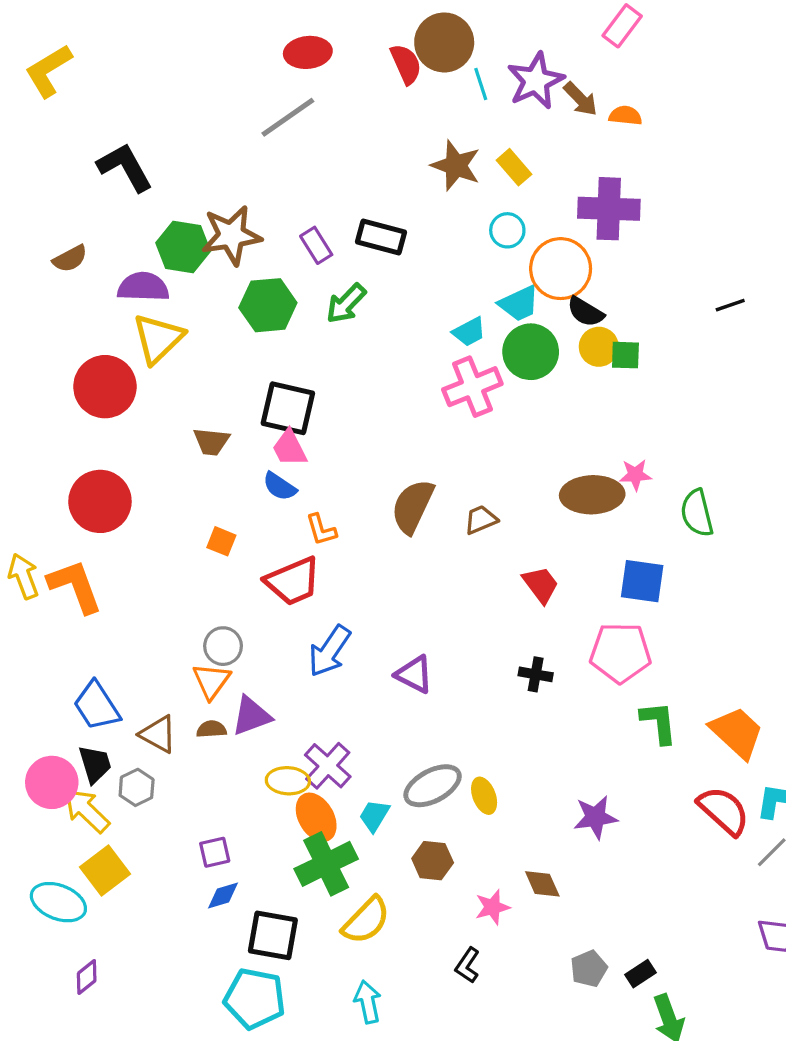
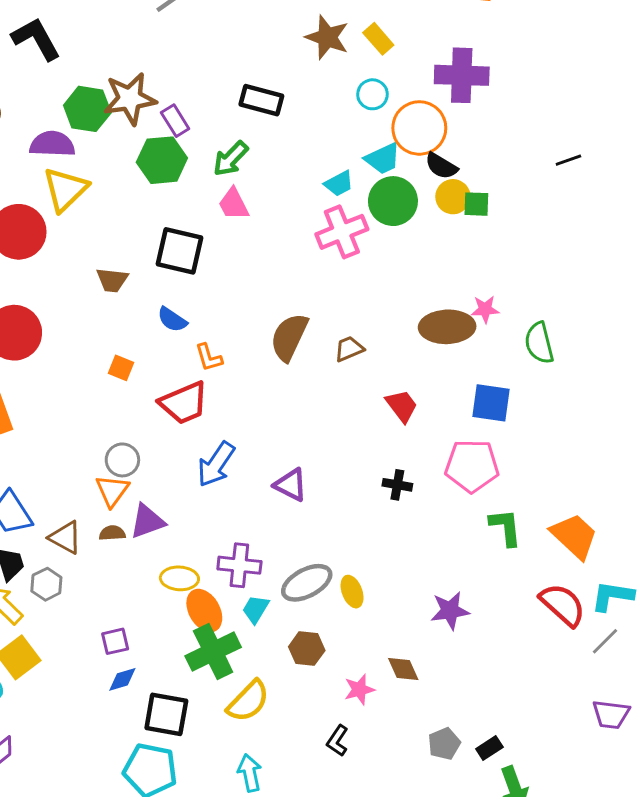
purple rectangle: (316, 245) -> (175, 121), moved
pink trapezoid: (290, 448) -> (234, 204), moved
purple cross: (328, 766) -> (239, 565), moved, turned -36

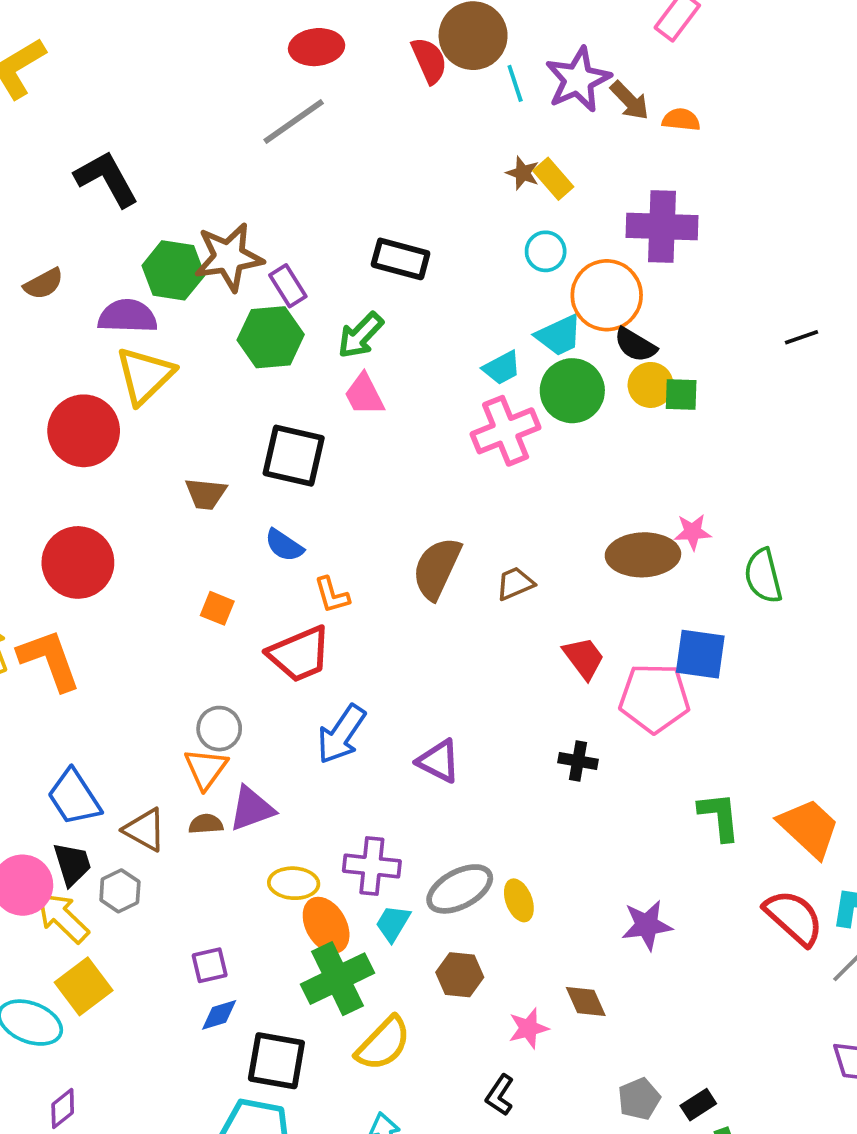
brown star: (327, 37) -> (523, 173), moved, size x0.6
pink pentagon: (472, 466) -> (654, 698), moved

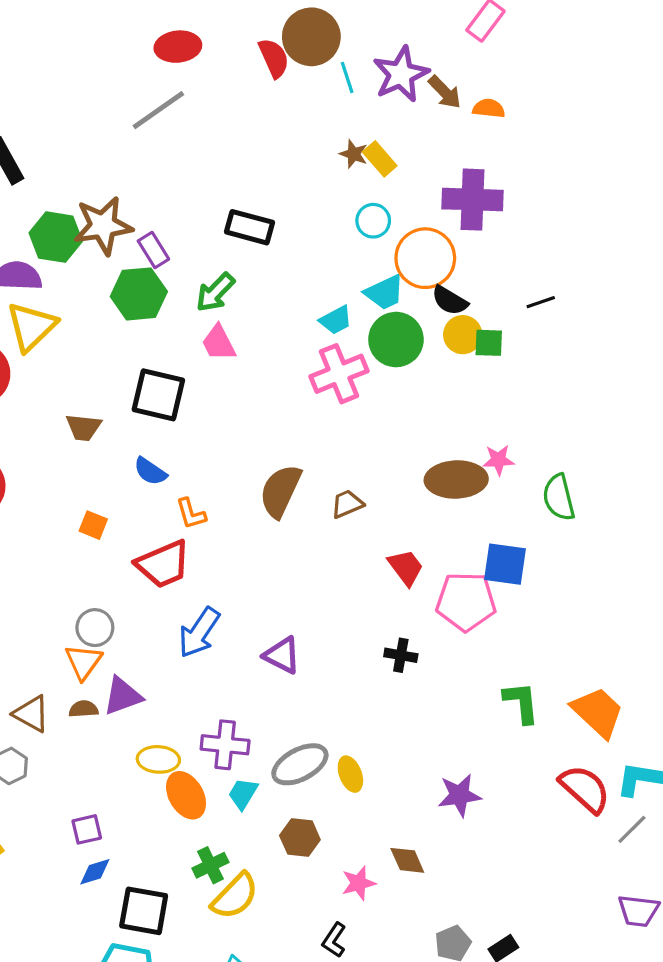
black line: (801, 337) -> (541, 302), moved
green cross: (338, 979) -> (210, 865), moved, size x0.6

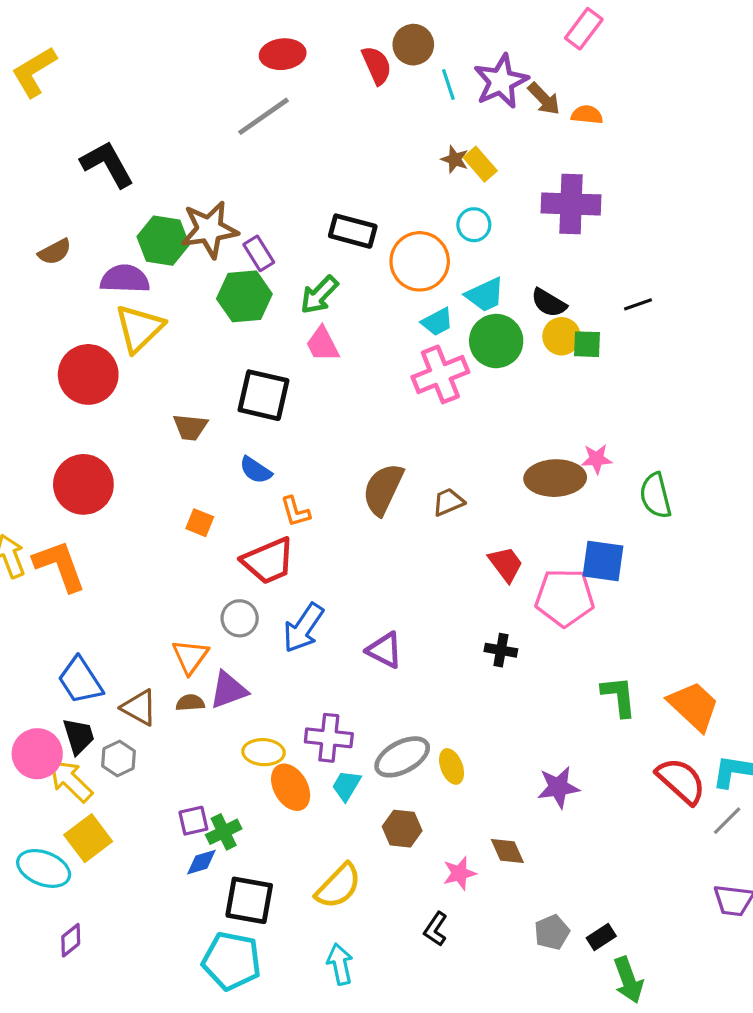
brown circle: (311, 37) -> (413, 45), size x0.7
orange circle: (425, 258) -> (420, 261), moved
gray circle: (95, 628) -> (240, 618), moved
green cross: (210, 865) -> (224, 832), moved

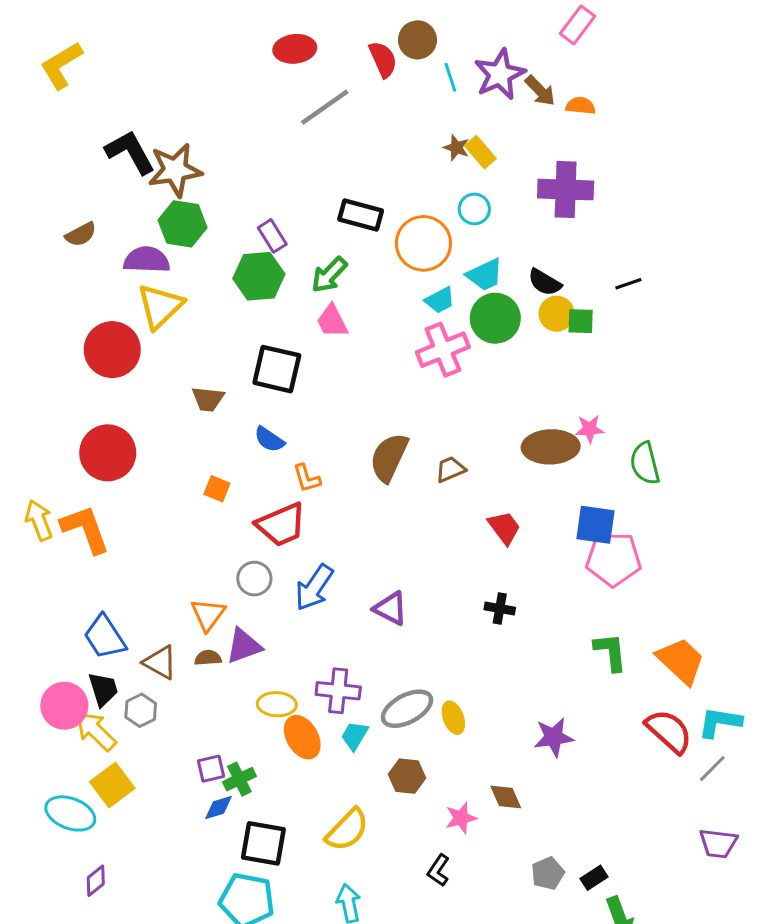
gray line: (264, 116) -> (325, 107), moved
brown star: (209, 229) -> (175, 170), moved
pink pentagon: (565, 598) -> (613, 559), moved

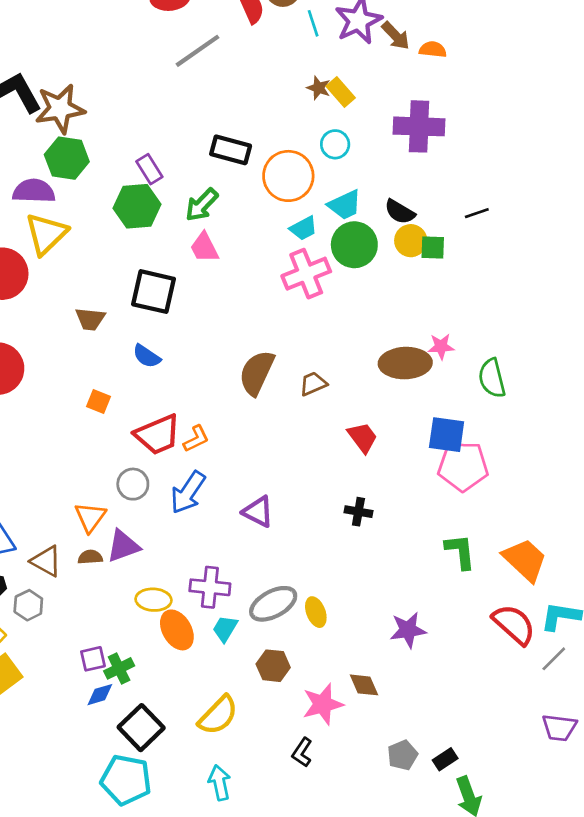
orange L-shape: (307, 478) -> (196, 439), moved, turned -100
pink star: (461, 818) -> (323, 704), size x1.4
black square: (263, 843) -> (141, 728), turned 36

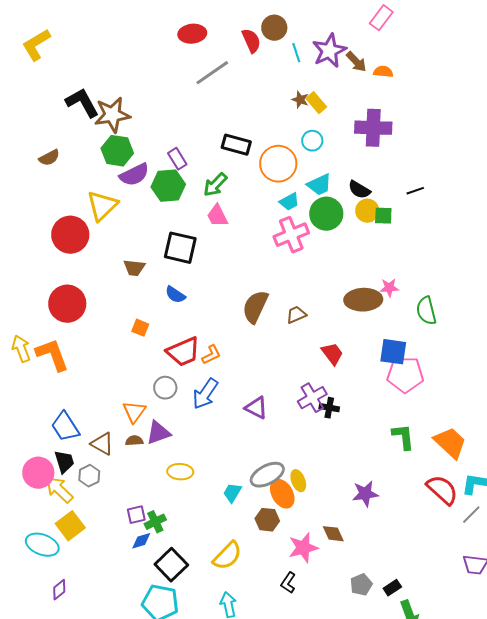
purple semicircle: (34, 191) -> (134, 175), moved, turned 152
purple cross: (210, 587) -> (312, 398), moved, turned -36
orange ellipse: (177, 630) -> (282, 494), moved

